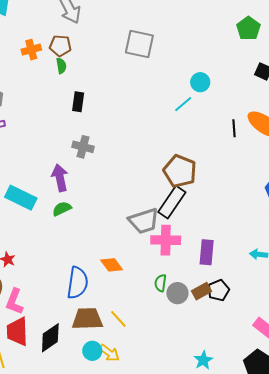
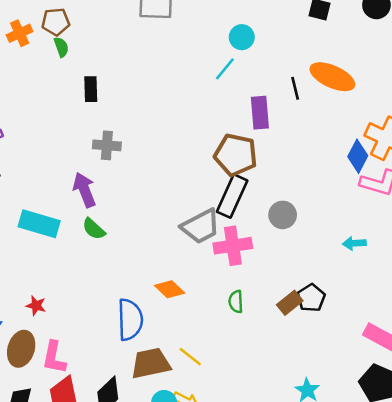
green semicircle: (62, 209) -> (94, 229), turned -102
purple rectangle: (207, 252) -> (260, 113), moved
gray circle: (177, 293) -> (283, 215), moved

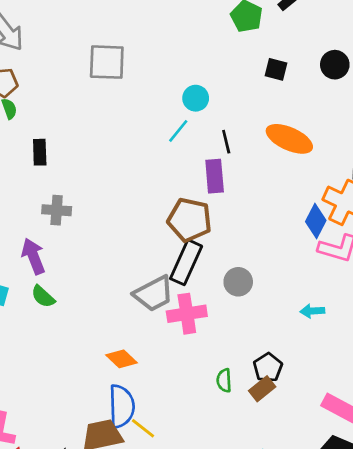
black line: (295, 88) -> (226, 142), moved
green semicircle: (236, 302) -> (224, 380), moved
brown rectangle: (290, 303) -> (262, 389), moved
blue semicircle: (130, 320) -> (122, 406), moved

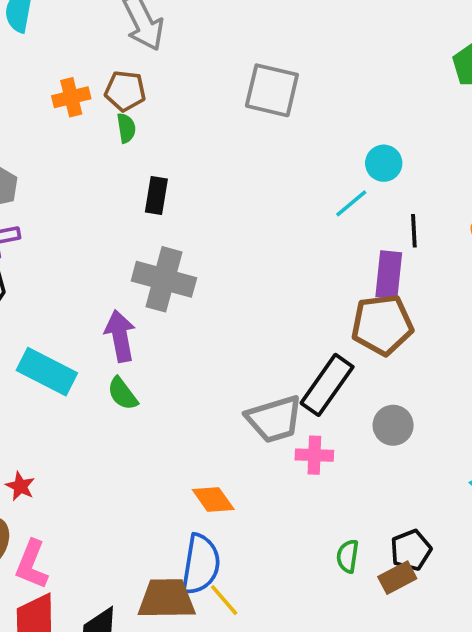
gray cross: (57, 210) -> (164, 279), size x1.5
brown pentagon: (190, 220) -> (382, 325), moved, turned -30
pink cross: (187, 314) -> (314, 455), size x0.7

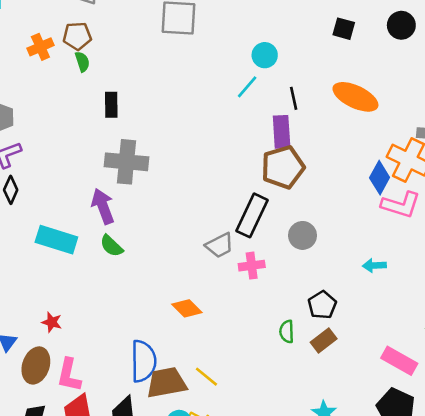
gray trapezoid: (274, 419) -> (220, 245), size x0.7
black pentagon: (411, 550) -> (322, 305), moved
blue semicircle: (201, 564) -> (143, 361), moved

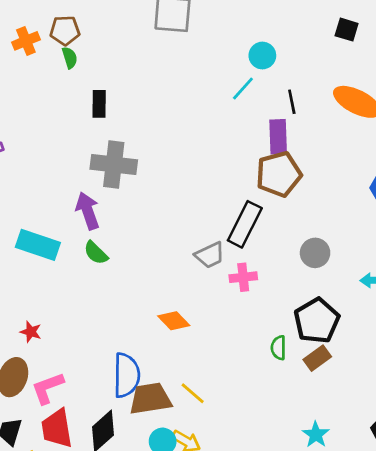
gray circle: (303, 235) -> (315, 253), moved
black pentagon: (322, 305) -> (317, 321), size x1.5
pink L-shape: (69, 375) -> (48, 388), turned 56

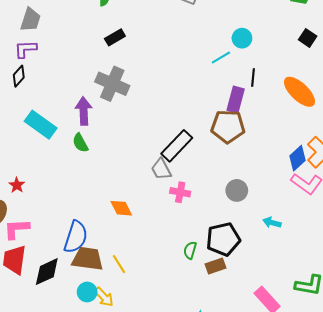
black rectangle: (99, 104) -> (115, 37), turned 42
black rectangle: (245, 224) -> (177, 146), moved
gray trapezoid: (210, 255) -> (161, 169), turned 70

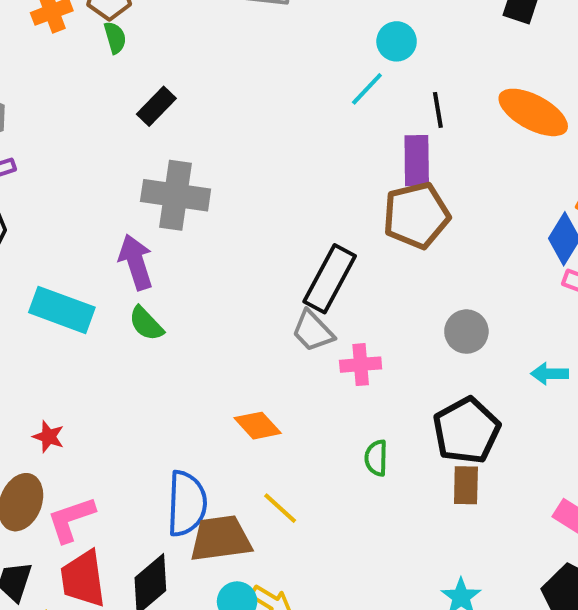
green semicircle: (190, 250) -> (376, 458), moved
yellow line: (119, 264) -> (280, 508), moved
brown rectangle: (216, 266) -> (466, 485), turned -54

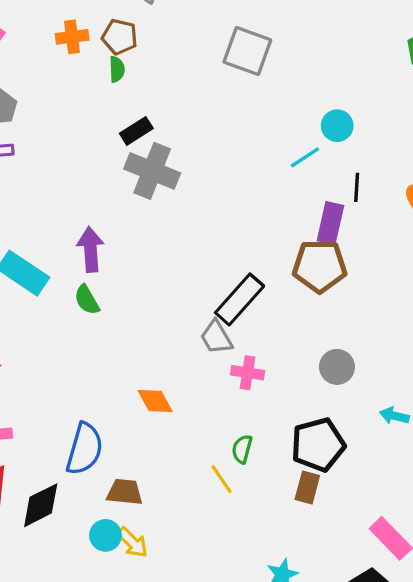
gray cross: (176, 195) -> (152, 171), moved
yellow line: (280, 508) -> (222, 479), moved
brown trapezoid: (221, 539) -> (125, 492), moved, size x0.7

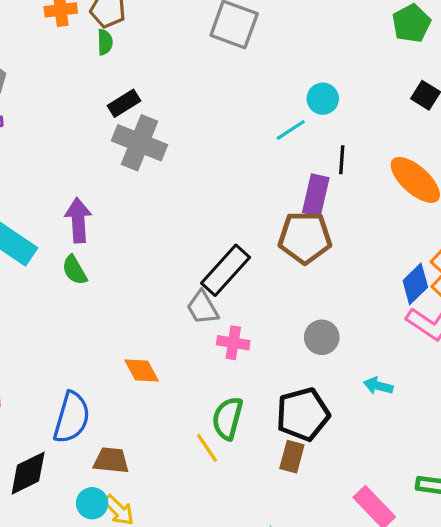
green semicircle: (242, 449) -> (227, 418), size x1.5

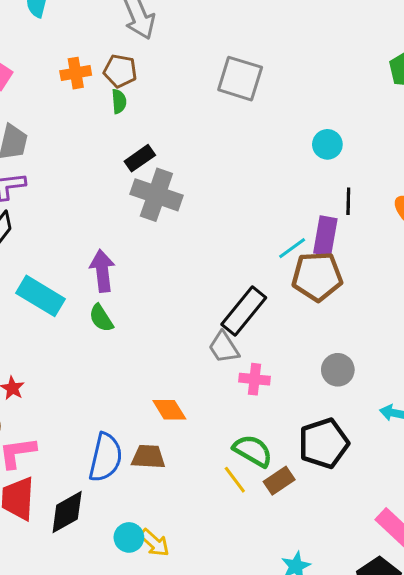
cyan line: (291, 130) -> (292, 248), moved
green semicircle: (227, 418) -> (253, 451), turned 108
brown rectangle: (292, 457) -> (279, 481), moved, turned 44
brown trapezoid: (111, 460) -> (148, 457), moved

